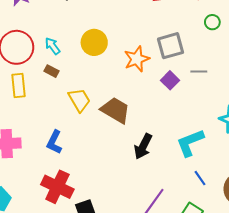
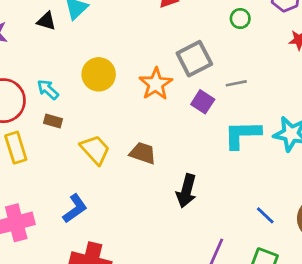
brown trapezoid: (115, 110) -> (143, 153), size x0.7
blue L-shape: (54, 142) -> (75, 209), turned -140
cyan L-shape: (190, 143) -> (242, 135), moved, turned 32

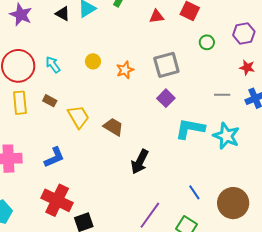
yellow circle: (99, 74) -> (93, 61), size x0.6
gray line: (236, 83) -> (222, 95), moved
orange star: (156, 84) -> (125, 70), moved, size x0.7
brown rectangle: (53, 121) -> (50, 101), moved

